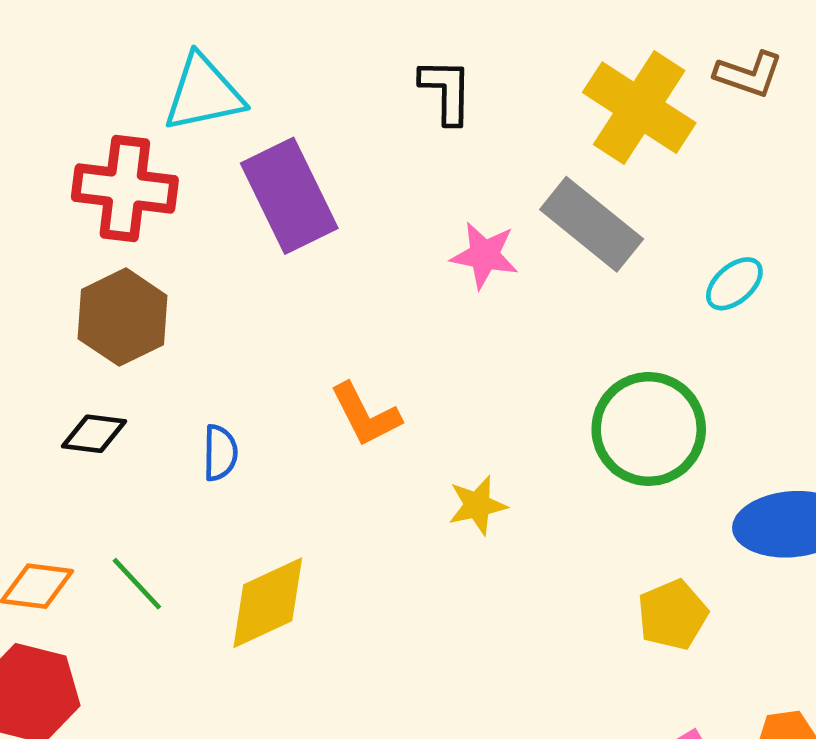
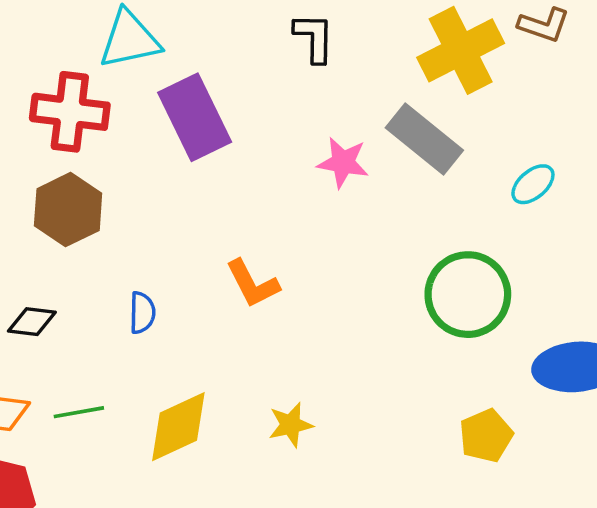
yellow cross: (639, 108) -> (461, 50), turned 30
black diamond: (94, 434) -> (32, 322), moved
yellow star: (477, 505) -> (291, 425), moved
green line: (137, 584) -> (79, 412), turned -57

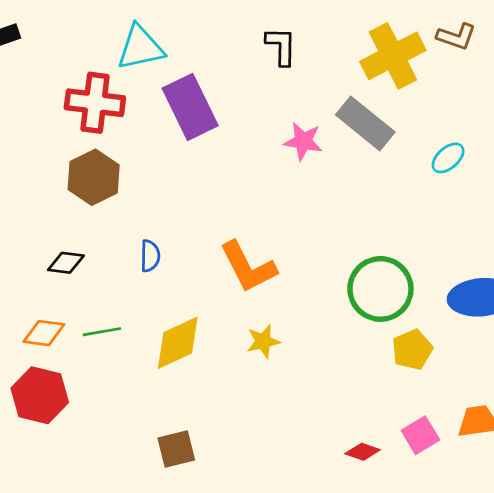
orange L-shape: (253, 284) -> (248, 267), moved, size x1.4
green circle: (468, 295) -> (380, 289), moved

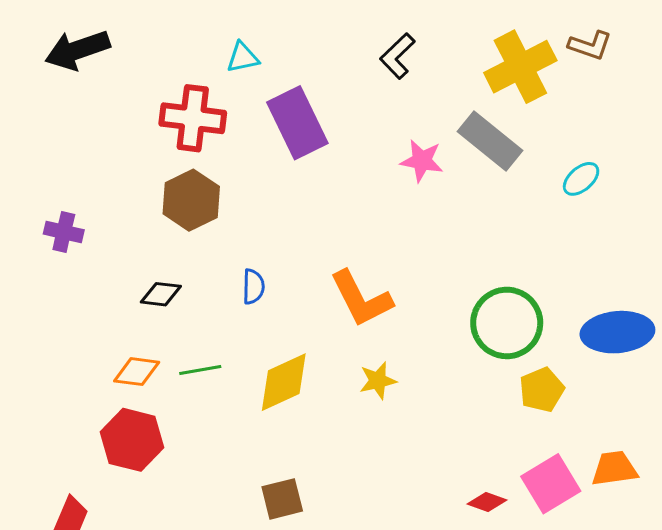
black L-shape: (281, 46) -> (398, 56), turned -135
cyan triangle: (140, 48) -> (243, 58), size x0.6
pink square: (420, 435) -> (551, 484), size x1.4

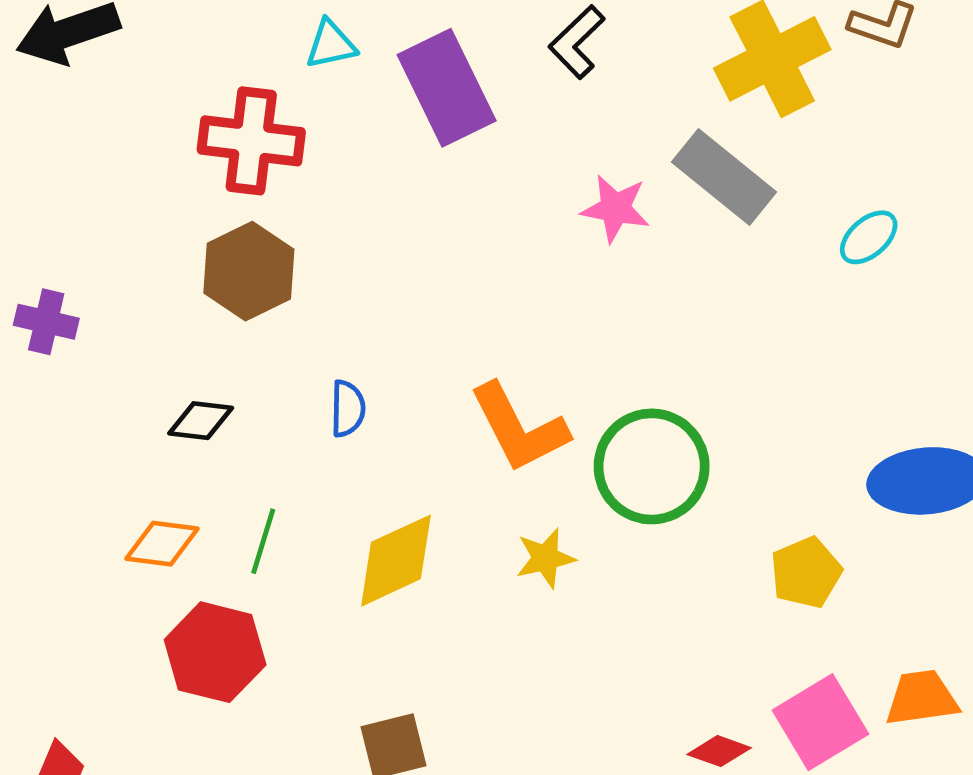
purple rectangle: (297, 123) -> (447, 88), moved
green circle: (507, 323) -> (652, 466), moved
green line: (200, 370) -> (263, 541), turned -63
red hexagon: (132, 440) -> (215, 652), moved

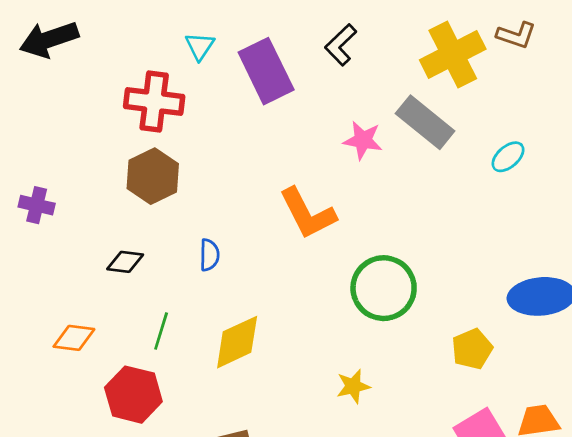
cyan triangle: (331, 44) -> (200, 46), turned -44
orange L-shape: (519, 428) -> (308, 213), moved
orange diamond: (162, 544) -> (74, 338), moved
yellow star: (545, 558) -> (353, 386), moved

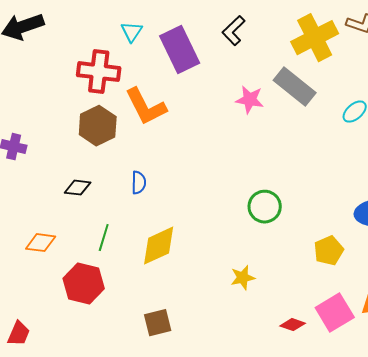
orange L-shape: (308, 213) -> (146, 107), moved
green circle: (384, 288) -> (265, 207), size x0.7

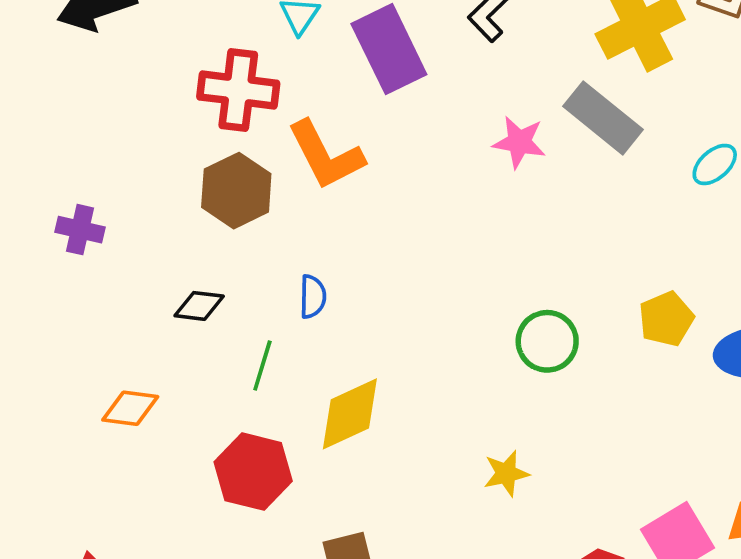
green line: (104, 238) -> (262, 365), moved
yellow pentagon: (329, 251) -> (666, 319), moved
red hexagon: (84, 284) -> (253, 472), moved

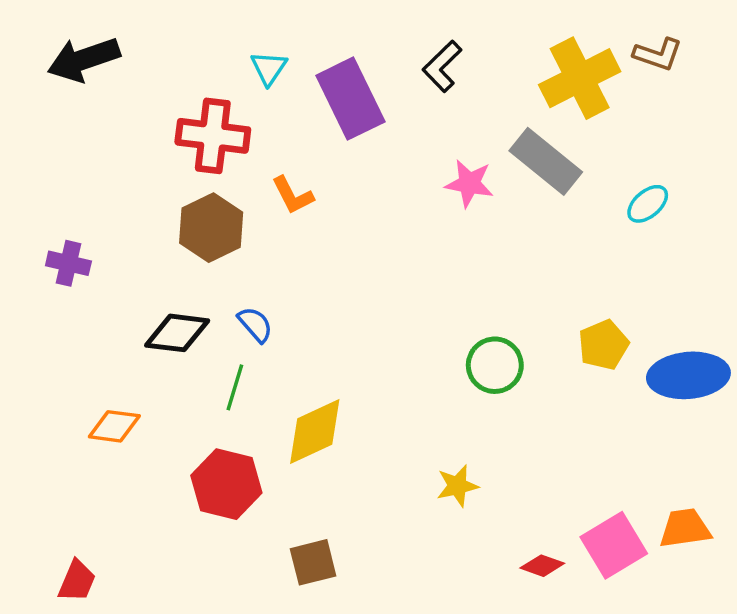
orange L-shape: (326, 155) -> (293, 195), size x0.6
blue semicircle: (313, 297) -> (255, 324), moved, turned -42
black diamond: (199, 306) -> (177, 333), size x1.4

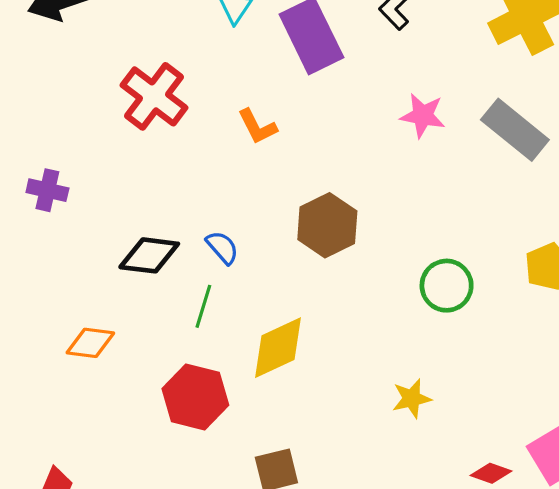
red cross: (213, 136) -> (154, 96), moved, turned 30
gray rectangle: (546, 161) -> (515, 130), moved
brown hexagon: (211, 228) -> (327, 225), moved

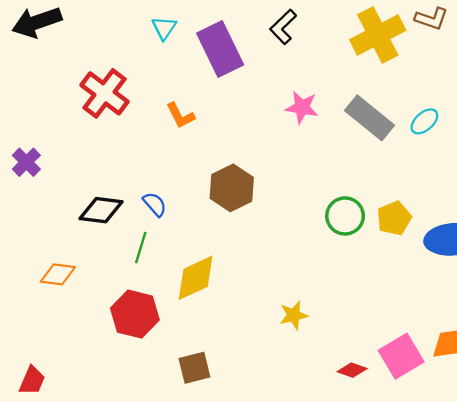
purple cross: (47, 190) -> (26, 162), turned 32
green circle: (447, 286) -> (345, 216), moved

